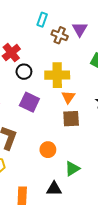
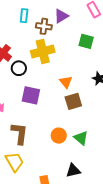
purple triangle: (80, 29) -> (61, 16), turned 42
yellow cross: (57, 75) -> (43, 51), moved
green triangle: (72, 169) -> (81, 138), moved, turned -35

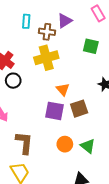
black circle: (19, 68) -> (13, 81), moved
orange triangle: (66, 82) -> (63, 89), moved
purple square: (31, 95) -> (54, 111), moved

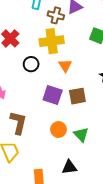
black circle: (13, 81) -> (31, 64), moved
orange triangle: (63, 89) -> (65, 66), moved

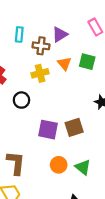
yellow cross: (52, 41) -> (40, 73), size x0.7
orange triangle: (65, 66) -> (64, 64), moved

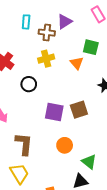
orange triangle: (64, 64) -> (77, 63), moved
green triangle: (83, 167) -> (89, 162), moved

